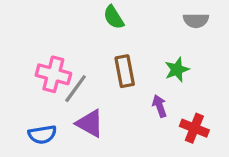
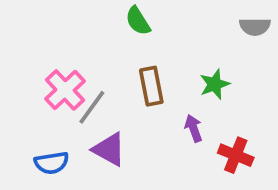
gray semicircle: (196, 20) -> (255, 27), moved
pink cross: (53, 74) -> (65, 90), turned 32

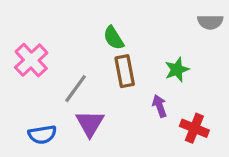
green semicircle: (138, 21) -> (114, 38), moved
pink cross: (65, 90) -> (31, 60), moved
purple triangle: (109, 149) -> (90, 123), turned 32

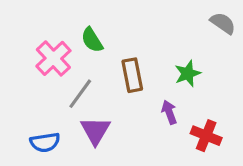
gray semicircle: (210, 22) -> (223, 23), turned -145
green semicircle: (114, 38) -> (92, 40), moved
pink cross: (31, 60) -> (53, 58), moved

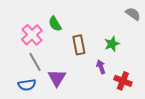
gray line: (80, 94) -> (35, 62), moved, turned -66

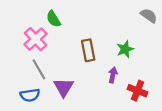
green semicircle: (55, 24) -> (53, 19), moved
purple arrow: (101, 67) -> (113, 75), turned 32

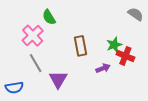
purple arrow: (113, 75) -> (103, 68), turned 56
red cross: (138, 91) -> (125, 56), moved
blue semicircle: (30, 95) -> (14, 88), moved

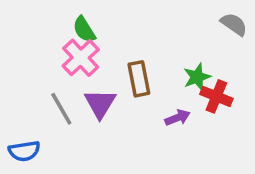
pink cross: (33, 36) -> (81, 58), moved
purple triangle: (58, 79) -> (100, 103), moved

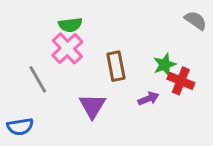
green semicircle: (84, 29) -> (70, 25), turned -65
purple triangle: (100, 103) -> (92, 106), moved
gray line: (61, 109) -> (38, 79), moved

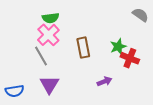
gray line: (38, 79) -> (41, 56), moved
purple arrow: (148, 99) -> (104, 81), moved
purple triangle: (92, 106) -> (49, 85), moved

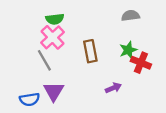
gray semicircle: (140, 15) -> (131, 16), moved, turned -42
blue semicircle: (15, 91) -> (30, 99), moved

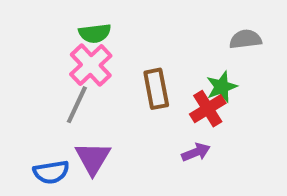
gray semicircle: (131, 16) -> (245, 39), moved
gray line: (44, 60) -> (77, 105), turned 55
red cross: (141, 63) -> (208, 109), moved, turned 36

